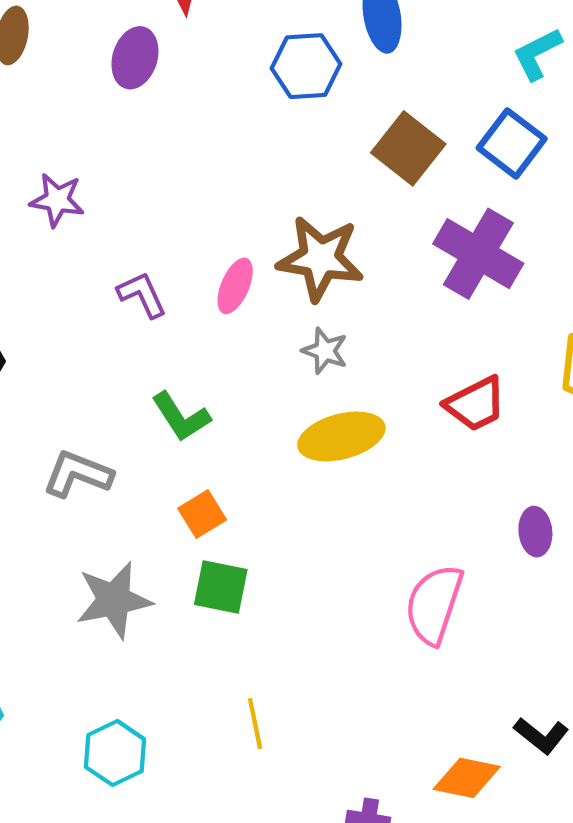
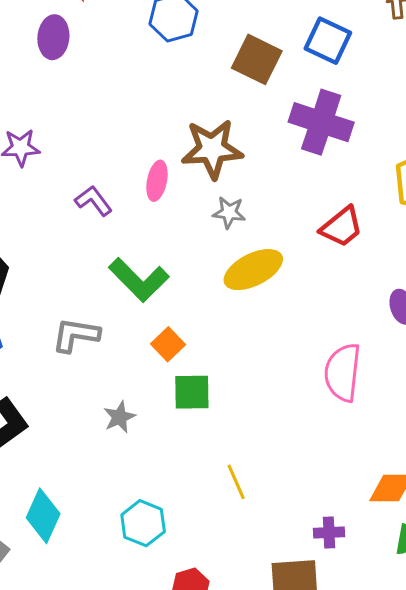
green L-shape: (181, 417) -> (139, 280), size x1.4
gray star: (114, 600) -> (120, 417), size x0.6

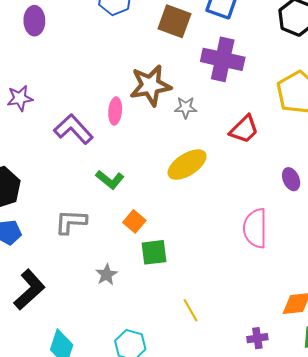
purple L-shape: (94, 201) -> (73, 129), size x1.5
gray star: (229, 212) -> (186, 108), moved
green L-shape: (139, 280) -> (110, 180), size x0.7

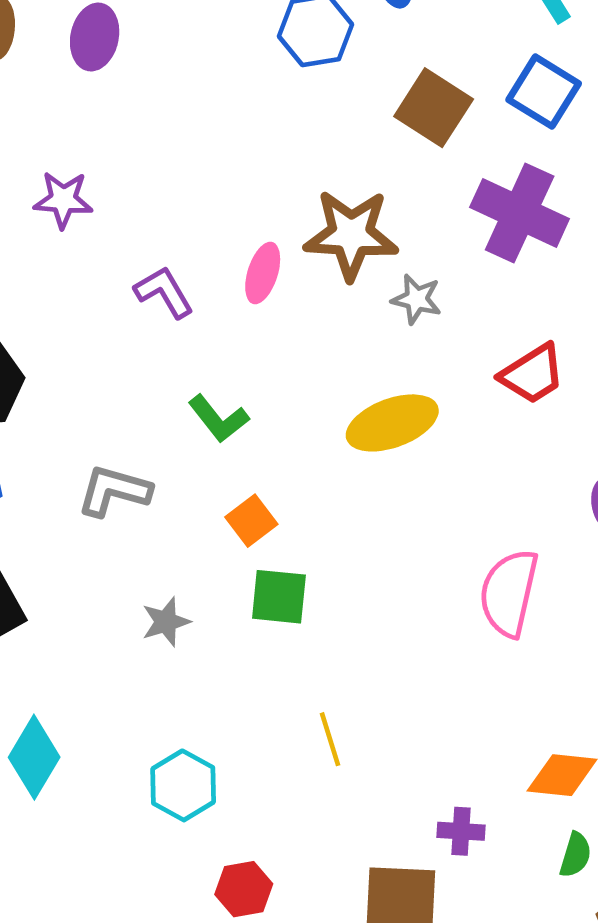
purple ellipse: (34, 21) -> (95, 37), moved
purple L-shape: (73, 129) -> (164, 292), size x0.7

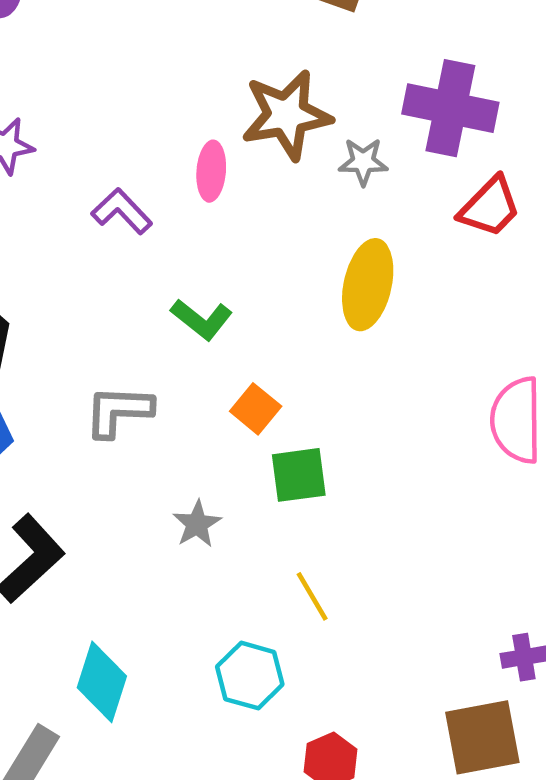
purple cross: (520, 213) -> (450, 108), moved
yellow ellipse: (392, 423) -> (368, 285), turned -44
yellow line: (330, 739) -> (312, 596), moved

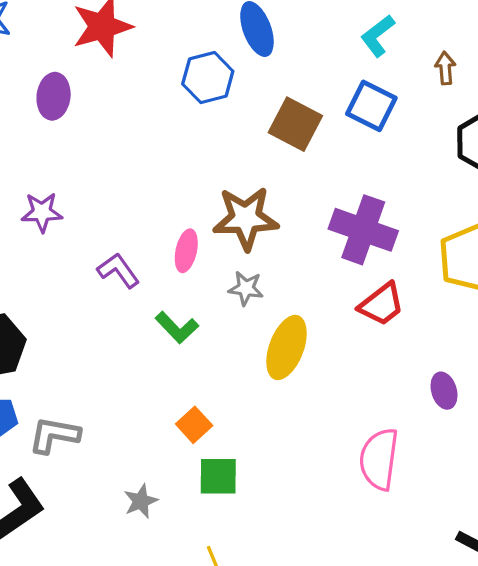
gray star: (363, 162) -> (246, 288), moved
green L-shape: (202, 319) -> (177, 328), moved
gray L-shape: (118, 411) -> (54, 435), moved

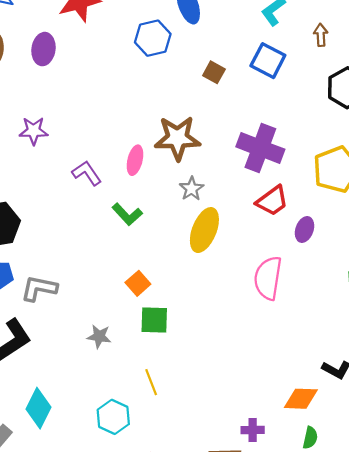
brown square: (295, 124) -> (214, 72), size x0.6
gray star: (246, 288) -> (192, 189), moved, turned 30
purple ellipse: (444, 391) -> (305, 229), moved, turned 35
pink semicircle: (379, 459) -> (268, 278), moved
gray star: (141, 501) -> (99, 336), turned 30

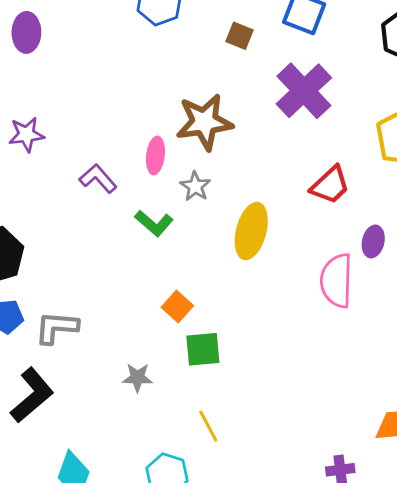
purple cross: (260, 148) -> (304, 91), moved, turned 33
gray star: (192, 189) -> (195, 186), moved
purple ellipse: (305, 229) -> (373, 241), moved

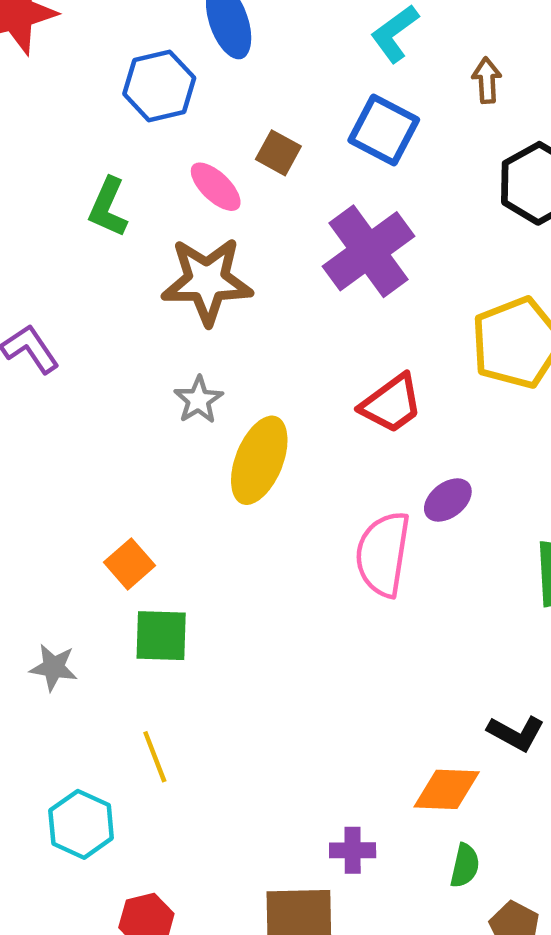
pink ellipse: (155, 156) -> (216, 187), moved, turned -60
gray star: (195, 186) -> (198, 400), moved
green L-shape: (154, 223) -> (108, 207), moved, turned 66
purple ellipse: (373, 241) -> (448, 500), turned 32

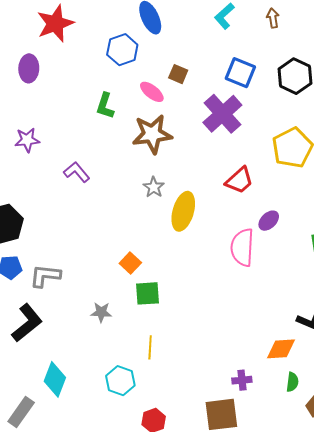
brown arrow: (487, 80) -> (273, 18), moved
blue square: (384, 130) -> (240, 73), moved
yellow line: (155, 757) -> (150, 347), turned 30

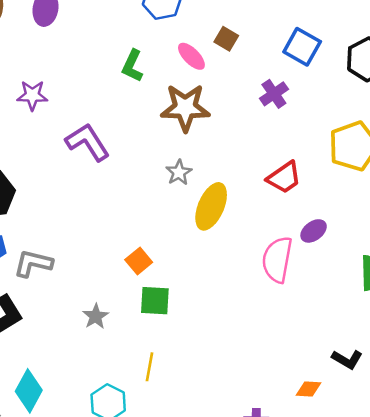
purple cross: (222, 114) -> (274, 94), size x0.6
purple L-shape: (77, 172) -> (88, 142), size x1.4
gray star: (101, 312) -> (96, 316), turned 30
orange diamond: (281, 349) -> (308, 389), size x0.7

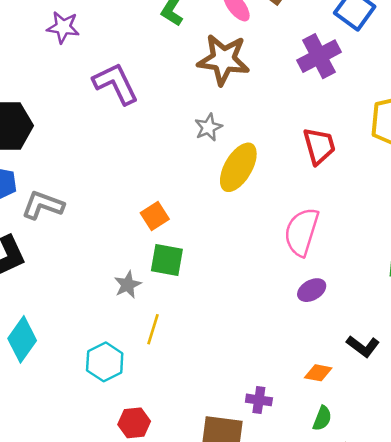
purple cross: (274, 94) -> (319, 56), size x1.4
red trapezoid: (284, 178) -> (319, 146), turned -78
purple ellipse: (314, 231) -> (312, 290), moved
gray star: (96, 316) -> (128, 285), moved

